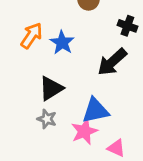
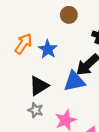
blue triangle: (95, 111) -> (74, 81), moved

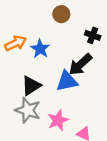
orange arrow: (23, 44) -> (16, 43), turned 30
gray star: (36, 110) -> (28, 110), size x1.6

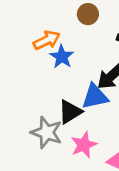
orange arrow: (16, 43) -> (47, 40), moved
black triangle: (31, 86) -> (70, 112), moved

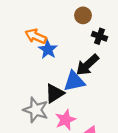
brown circle: (88, 14) -> (83, 15), moved
orange arrow: (47, 40) -> (36, 36), turned -130

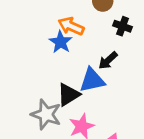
orange arrow: (36, 36) -> (71, 26), moved
black arrow: (87, 65) -> (108, 60), size x0.7

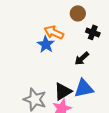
blue triangle: (92, 80) -> (84, 88), moved
black triangle: (68, 95) -> (63, 91), moved

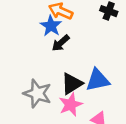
black arrow: (82, 58) -> (61, 43), moved

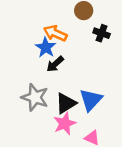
blue triangle: (98, 80) -> (91, 100), turned -35
gray star: (37, 93) -> (35, 97), moved

